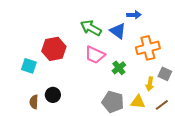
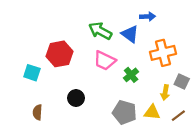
black circle: (53, 95) -> (76, 98), moved

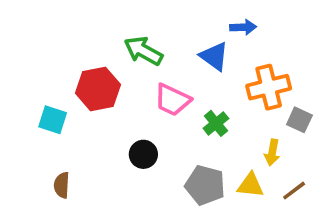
green arrow: (100, 31) -> (143, 51), moved
gray square: (182, 81) -> (299, 120), moved
black circle: (76, 98) -> (143, 154), moved

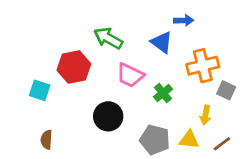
black circle: (143, 154) -> (108, 116), size x1.4

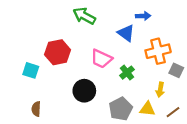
green arrow: (108, 38) -> (84, 16), moved
gray pentagon: (155, 140) -> (121, 109), turned 30

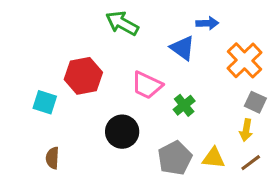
orange cross: (158, 51) -> (245, 60), moved, turned -30
yellow arrow: (160, 90) -> (246, 130), moved

